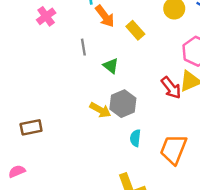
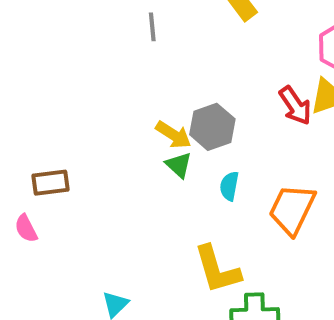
green triangle: (111, 66) -> (179, 165), moved
brown rectangle: (31, 127) -> (51, 183), moved
pink semicircle: (17, 171) -> (26, 228), turned -98

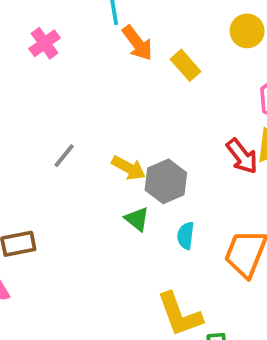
gray line: (152, 27) -> (64, 156), moved, turned 48
yellow arrow: (173, 135) -> (129, 168), moved

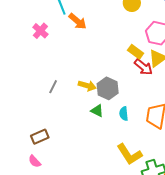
pink cross: (45, 43) -> (40, 31), moved
yellow rectangle: (185, 65) -> (136, 52), moved

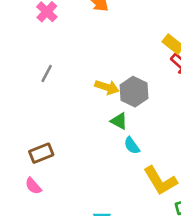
gray line: (53, 87) -> (47, 74), moved
cyan semicircle: (124, 114) -> (132, 146), moved, turned -32

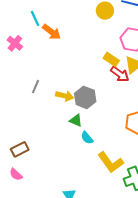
gray line: (47, 74) -> (35, 87), moved

